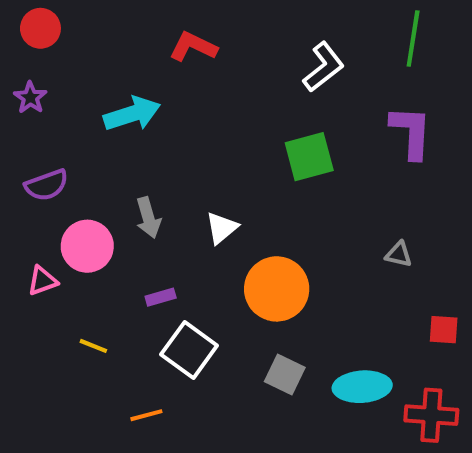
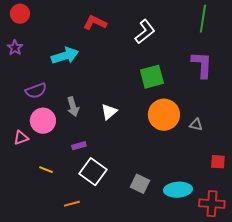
white L-shape: (323, 67) -> (145, 32), moved
purple semicircle: (47, 185) -> (36, 91), moved
orange circle: (277, 289) -> (164, 115), moved

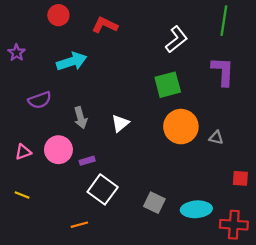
red circle: (20, 14) -> (58, 15), moved
white L-shape: (145, 32) -> (176, 39), moved
pink circle: (43, 121) -> (58, 150), moved
yellow line: (46, 170) -> (22, 195), moved

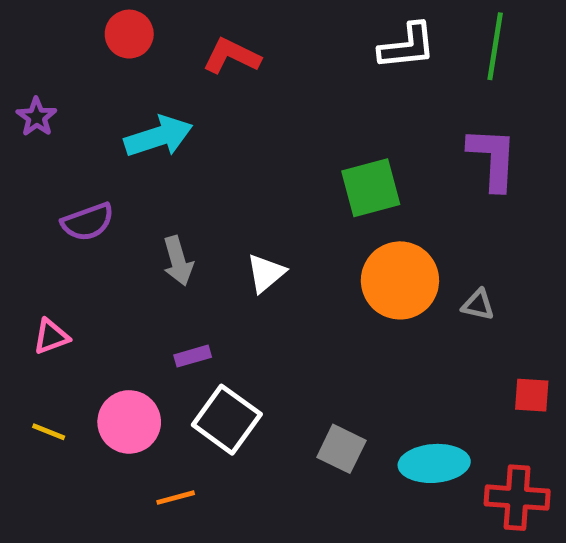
white L-shape: (176, 39) -> (407, 46), moved, turned 32
pink circle: (58, 150) -> (129, 422), moved

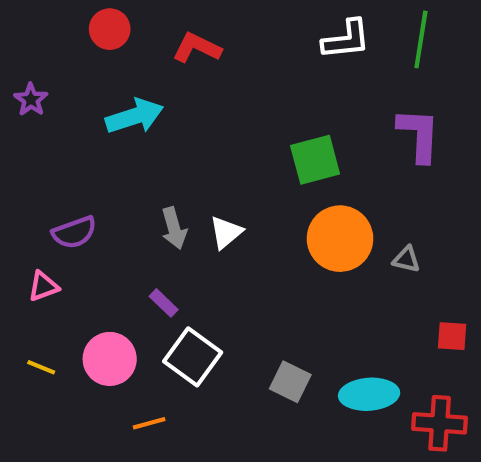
purple semicircle: (88, 222) -> (74, 232), moved
gray arrow: (178, 261) -> (174, 228), moved
purple rectangle: (193, 356) -> (164, 303), turned 60

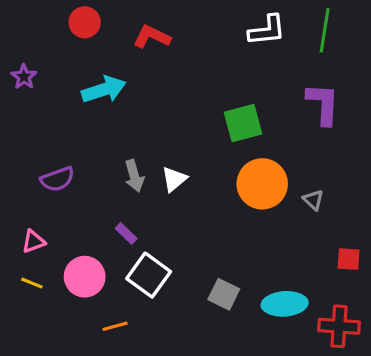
gray triangle: (406, 259) -> (313, 200), turned 30
pink triangle: (43, 286) -> (33, 241), moved

